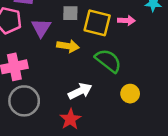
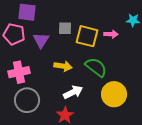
yellow arrow: (68, 46) -> (63, 66), moved
yellow circle: (130, 94) -> (114, 94), size x1.6

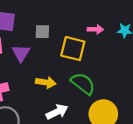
gray square: (65, 28) -> (42, 32), moved
pink arrow: (111, 34) -> (95, 29), moved

